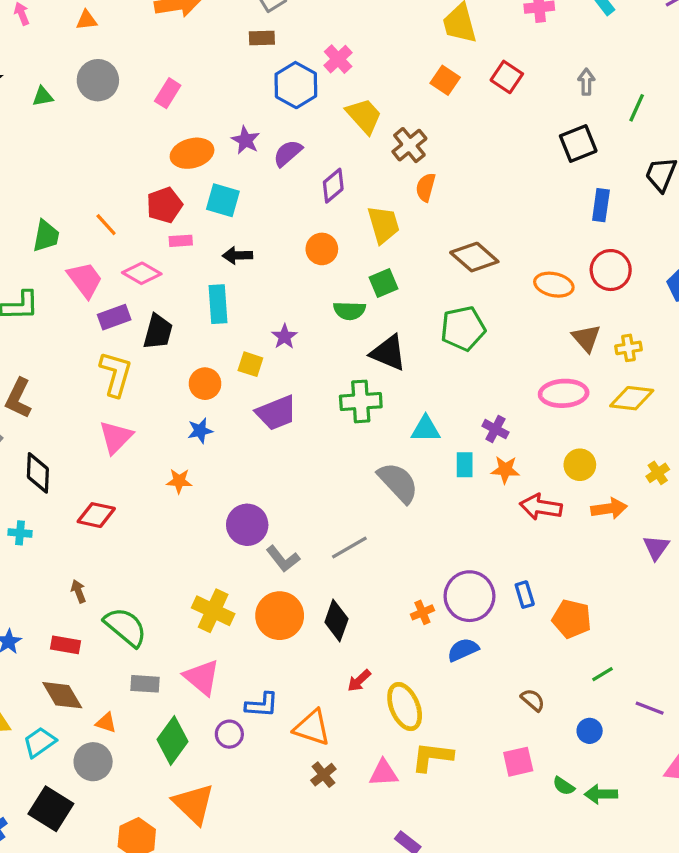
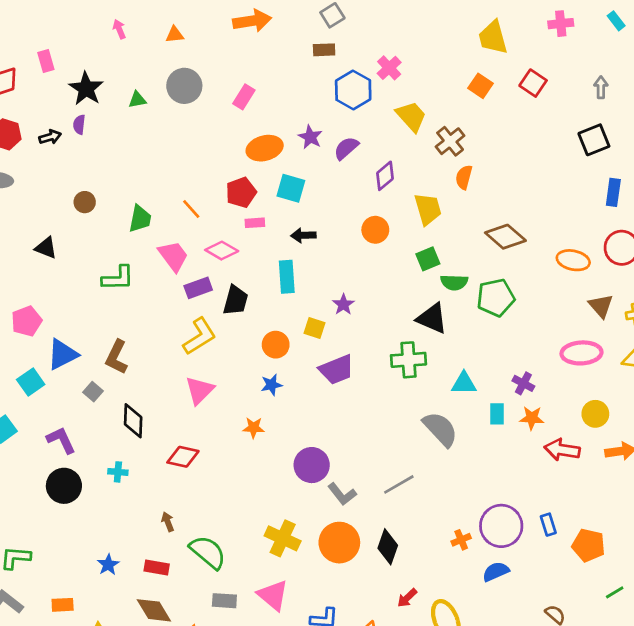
green semicircle: (349, 311) -> (454, 282), moved
yellow L-shape: (116, 374) -> (200, 336), turned 42

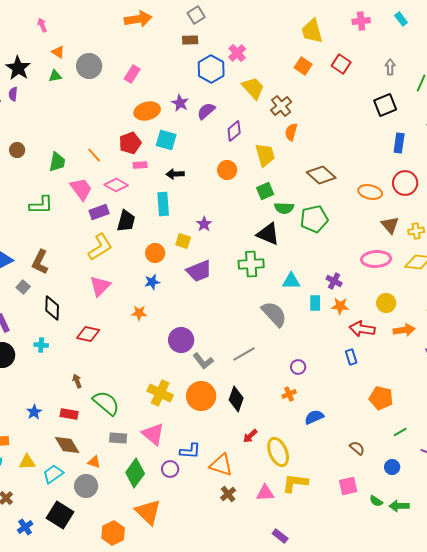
orange triangle: (175, 35) -> (58, 52), moved, turned 40
blue rectangle: (548, 525) -> (351, 357), moved
purple circle: (501, 526) -> (298, 367), moved, size x0.5

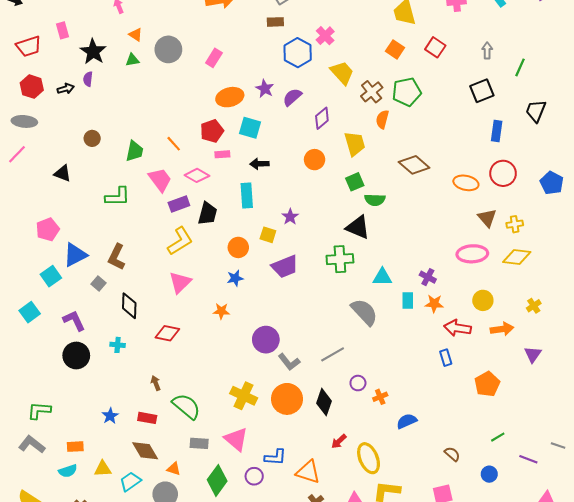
green pentagon: (314, 219) -> (407, 92), moved
purple circle: (298, 367) -> (358, 383), moved
orange pentagon: (381, 398) -> (487, 384), moved, turned 30

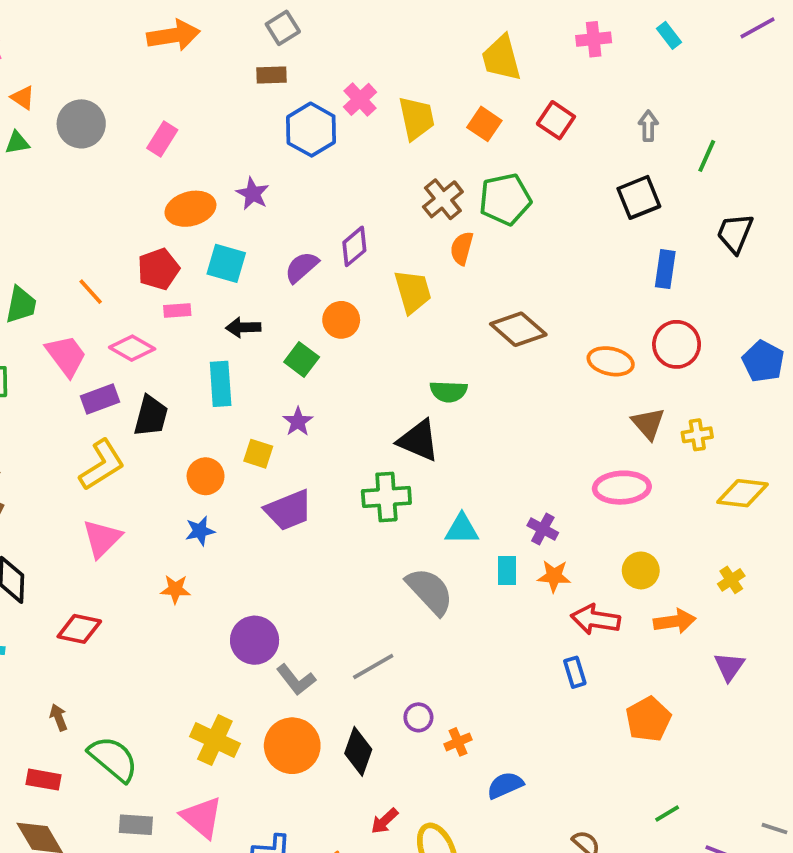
yellow trapezoid: (342, 73) -> (417, 118), moved, turned 30
purple semicircle: (292, 97) -> (302, 267), moved
green square: (355, 182) -> (302, 359), moved, turned -30
yellow diamond: (517, 257) -> (742, 493), moved

